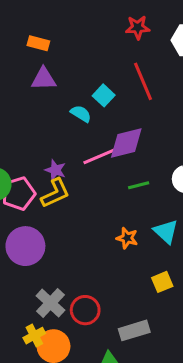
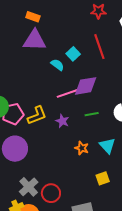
purple triangle: (44, 79) -> (35, 40), size x1.4
purple star: (55, 170) -> (62, 121), moved

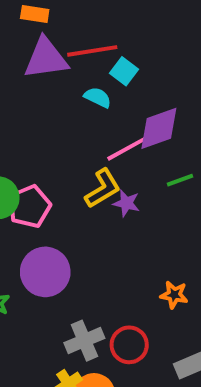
red line: (99, 47) -> (92, 51), moved, turned -70
yellow L-shape: (37, 115) -> (103, 188), moved
orange star: (82, 148) -> (174, 295), moved
gray cross: (29, 187) -> (84, 341), turned 30

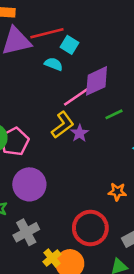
purple star: (126, 203) -> (80, 133), turned 30
gray cross: (84, 341) -> (26, 232), moved
red circle: (129, 345) -> (90, 228), size x1.4

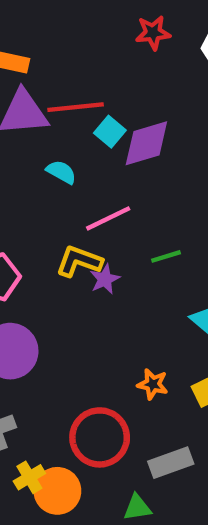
cyan semicircle: (54, 64) -> (61, 172), moved
purple diamond: (97, 81) -> (146, 143), moved
yellow L-shape: (63, 125) -> (79, 261), turned -132

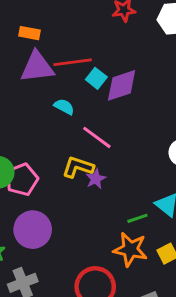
pink line: (108, 218) -> (97, 137), turned 64
green line: (166, 256) -> (137, 218), moved
orange star: (153, 384) -> (130, 249), size x1.6

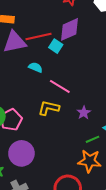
purple diamond: (122, 85) -> (69, 29), moved
purple star: (96, 179) -> (84, 113), moved

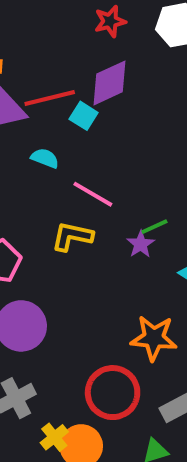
green line: (92, 139) -> (154, 227), moved

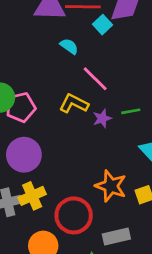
purple star: (141, 244) -> (102, 118), moved
yellow cross: (54, 437) -> (32, 196), moved, size x1.4

